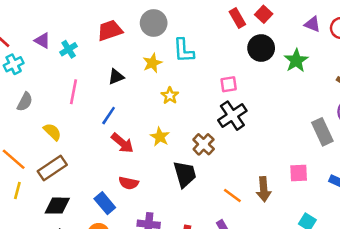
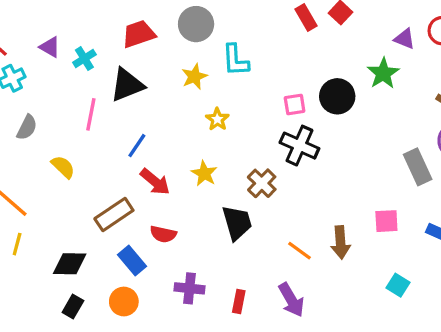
purple triangle: (312, 24) -> (405, 39), moved
black circle: (261, 48) -> (337, 96), moved
black triangle: (116, 77) -> (127, 85), moved, size x1.6
black cross: (232, 116) -> (299, 146), turned -32
brown rectangle: (52, 168) -> (114, 214), moved

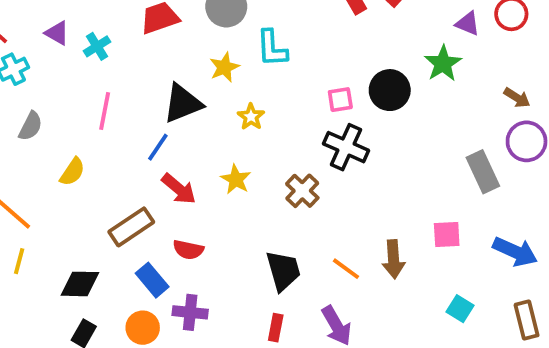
black triangle: (127, 85) -> (183, 103), moved
yellow semicircle: (63, 167) -> (72, 172), turned 80
black trapezoid: (237, 223) -> (283, 271), moved
purple cross: (189, 288) -> (190, 312), moved

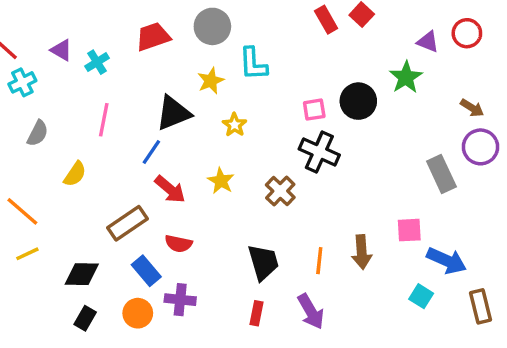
blue arrow: (515, 252) -> (447, 261), moved
yellow line: (19, 261) -> (27, 254), turned 50
orange line: (346, 269) -> (319, 261), turned 60

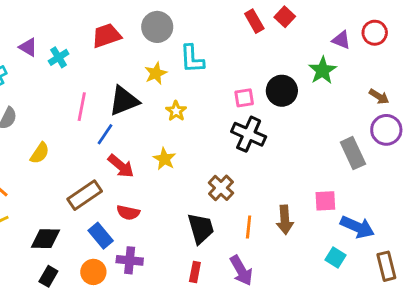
pink line: (104, 120) -> (82, 107), moved
brown cross: (280, 191) -> (221, 188), moved

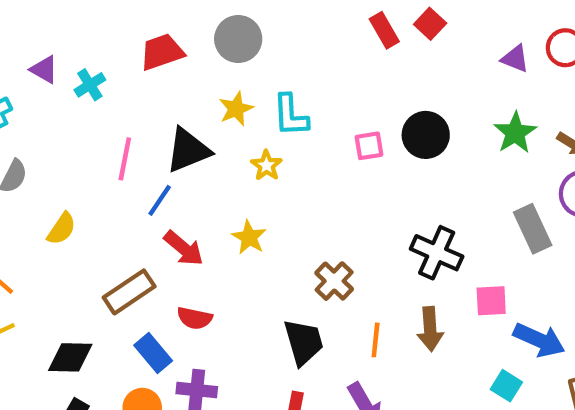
cyan L-shape: (192, 59) -> (291, 115), moved
green star: (322, 70) -> (515, 133), moved
black cross: (249, 134) -> (437, 253), moved

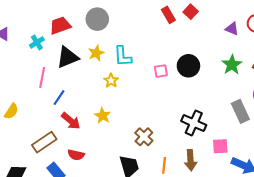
cyan cross: (90, 85) -> (37, 42), moved
black triangle: (188, 150) -> (68, 57), moved

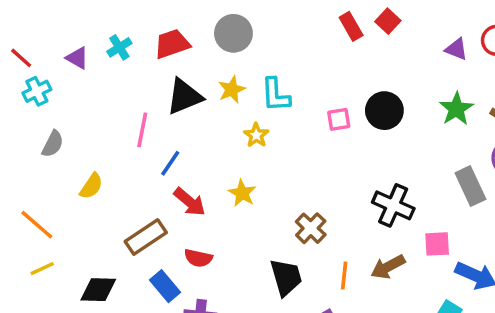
cyan cross: (37, 42) -> (119, 47), moved
brown arrow: (191, 160) -> (388, 267), turned 66

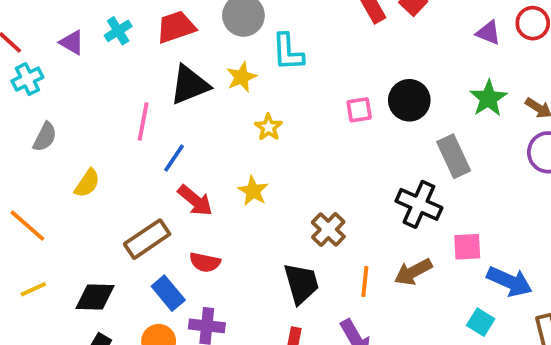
cyan L-shape: (276, 95) -> (288, 52), moved
gray rectangle: (470, 186) -> (454, 156), moved
yellow line: (42, 269) -> (33, 289), moved

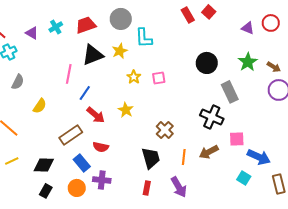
pink square: (359, 110) -> (159, 78), moved

